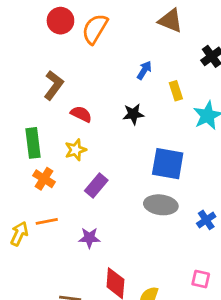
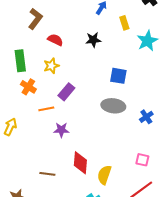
blue square: (168, 164) -> (118, 76), size x0.7
orange line: (47, 221) -> (46, 109), moved

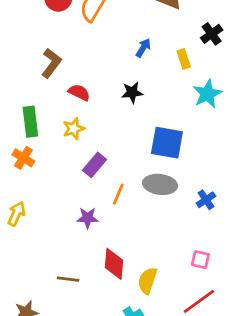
yellow rectangle: (124, 23) -> (184, 59), moved
blue square: (118, 76) -> (167, 143), size x1.4
orange cross: (28, 87) -> (23, 158), moved
orange line: (46, 109) -> (118, 194), moved, turned -56

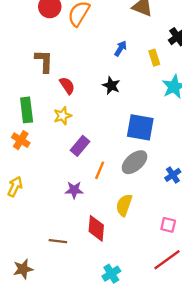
brown L-shape: (51, 63) -> (44, 61), turned -35
red semicircle: (79, 92) -> (67, 86), turned 30
black star: (132, 92) -> (111, 86), turned 30
gray ellipse: (160, 184) -> (135, 162), turned -48
yellow semicircle: (147, 281) -> (124, 205), moved

